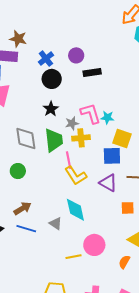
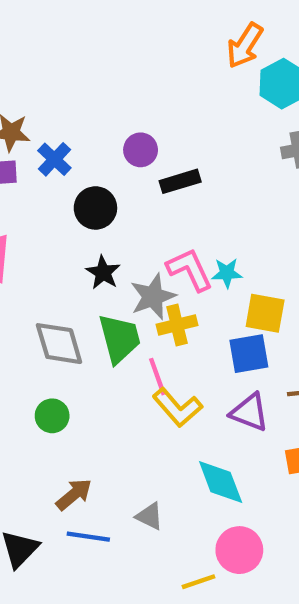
blue cross: (46, 59) -> (54, 159), moved
gray star: (72, 123) -> (153, 297), size x1.5
cyan diamond: (75, 210) -> (221, 482), moved

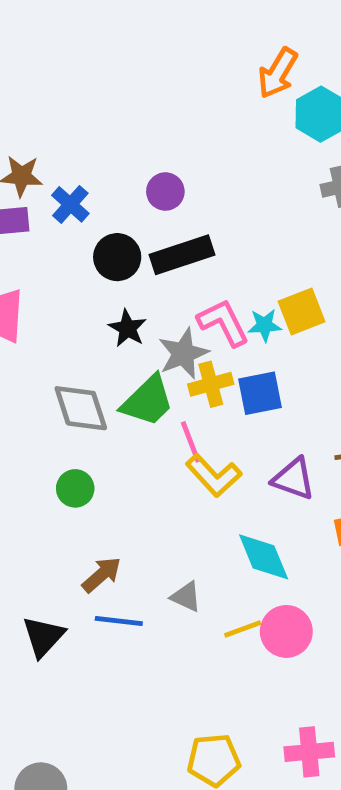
black rectangle: (180, 181) -> (182, 255), moved, size x1.4
yellow square: (265, 313) -> (302, 311), moved, turned -30
green trapezoid: (119, 338) -> (148, 401), turned 62
blue square: (249, 354) -> (260, 393), moved
yellow line: (199, 582) -> (243, 629), moved

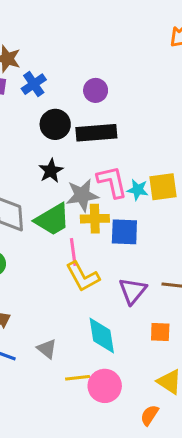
purple triangle: (294, 479) -> (133, 291), turned 36

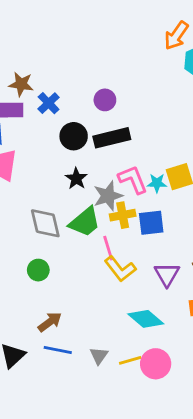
cyan diamond: (102, 335) -> (146, 319), turned -32
gray triangle: (47, 349) -> (99, 356), moved, turned 36

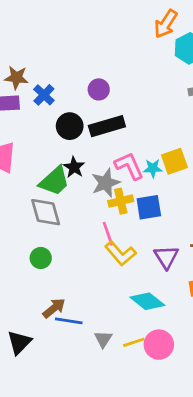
green trapezoid: (85, 222) -> (54, 181), moved
blue line: (58, 350) -> (69, 321), moved

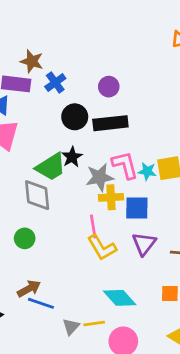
purple triangle: (166, 257) -> (144, 244), moved
yellow line: (134, 342) -> (94, 324), moved

